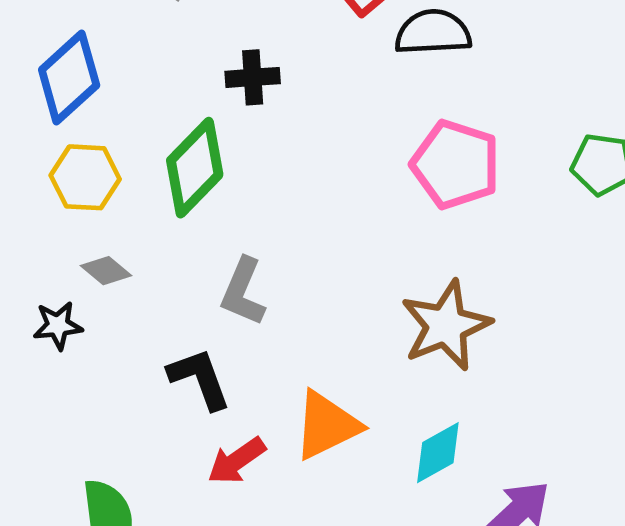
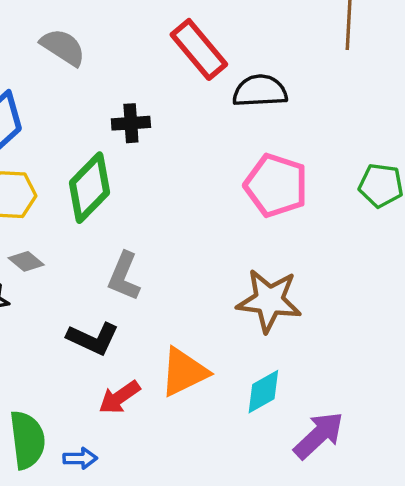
brown star: (446, 325) -> (269, 301), turned 30
black L-shape: (199, 379) -> (93, 339), turned 135

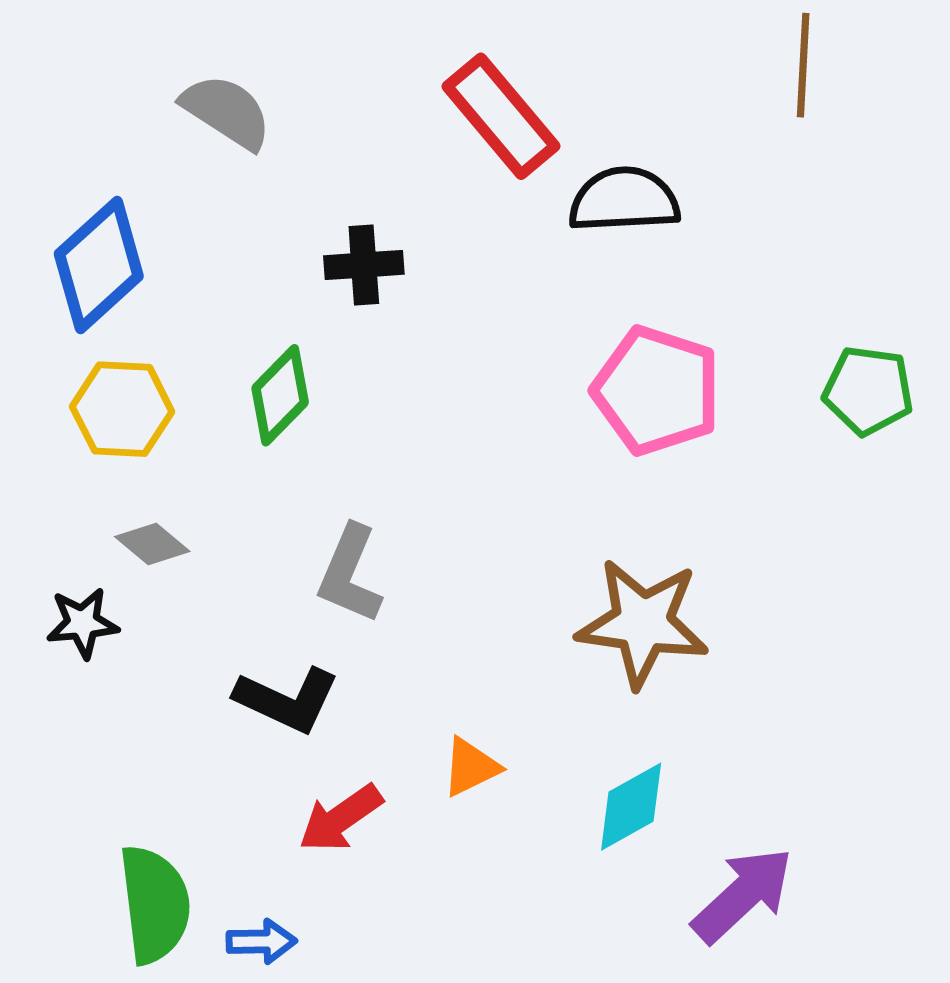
green diamond: (89, 188) -> (280, 395), size x0.7
orange triangle: (184, 372) -> (471, 767), size x0.6

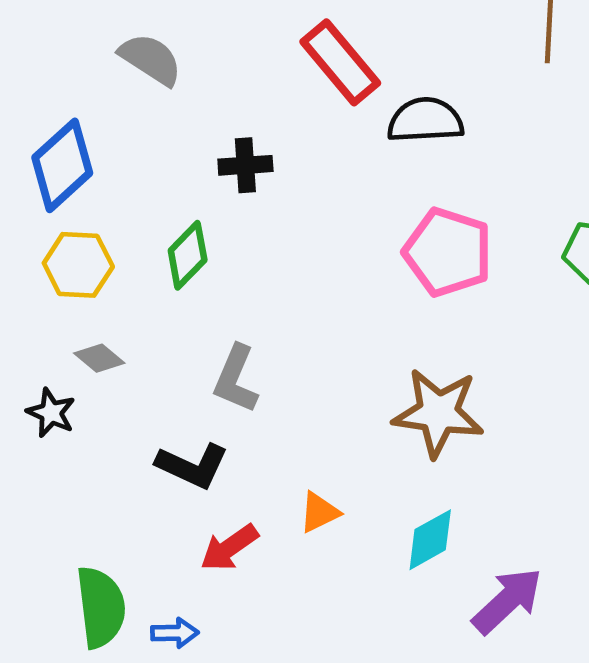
black star: (83, 623) -> (51, 413), turned 30

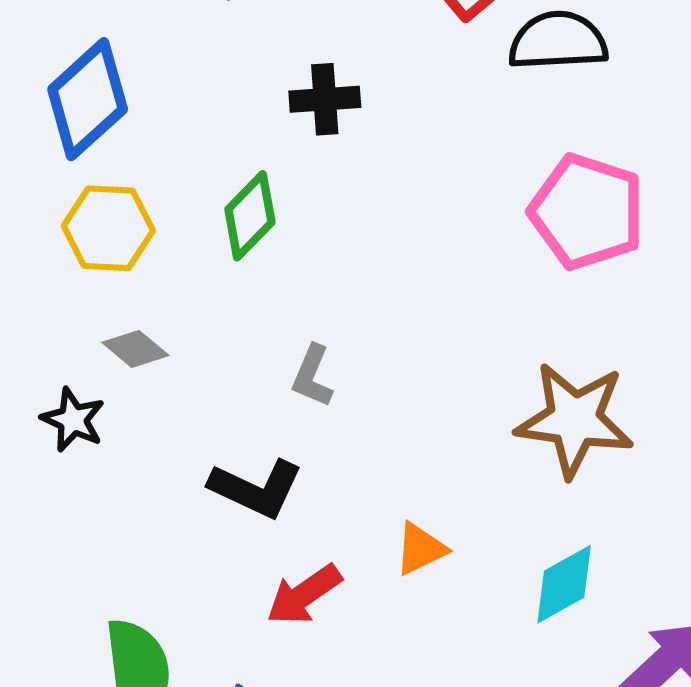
gray L-shape: (236, 379) -> (312, 376), size x0.7

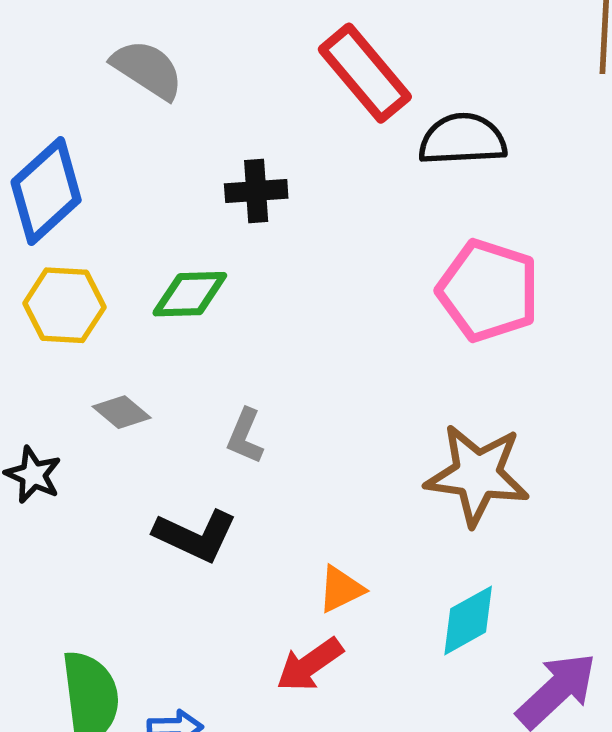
green diamond: (250, 216) -> (190, 294), turned 44
gray diamond: (135, 349) -> (122, 412), moved
red arrow: (304, 595) -> (310, 665), moved

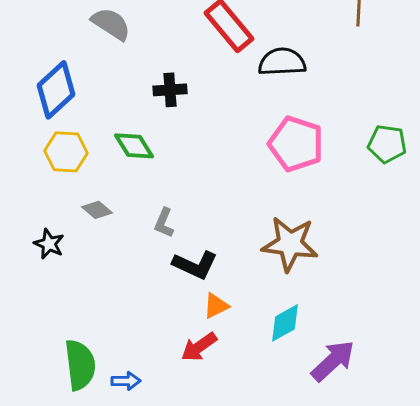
green diamond: (190, 294) -> (134, 146), turned 60
black L-shape: (195, 536) -> (195, 265), moved

